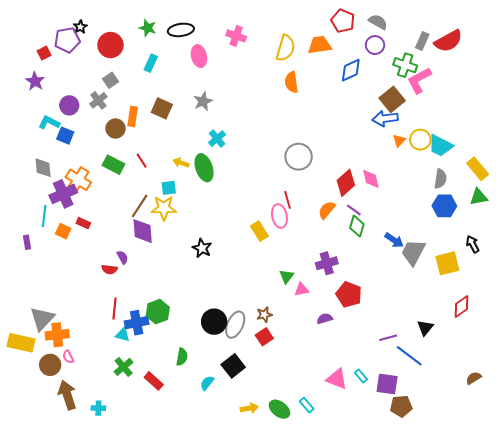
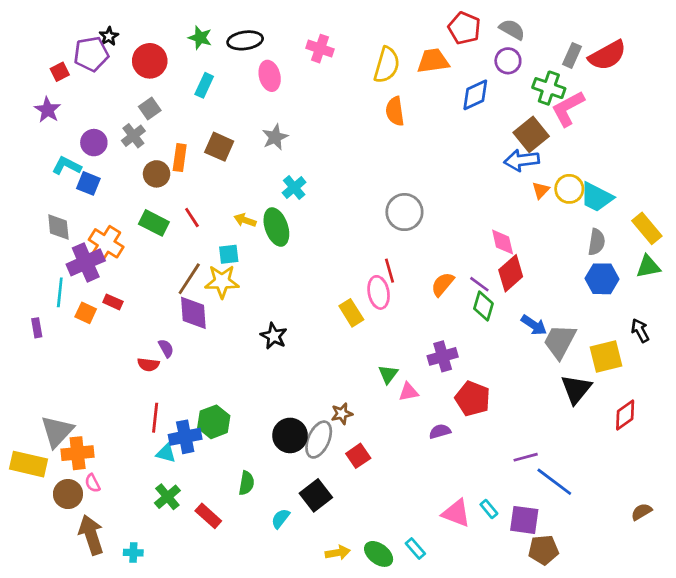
red diamond: (346, 183) -> (511, 273), moved
brown star: (264, 315) -> (342, 414), moved
black triangle: (425, 328) -> (576, 389), moved, size x1.4

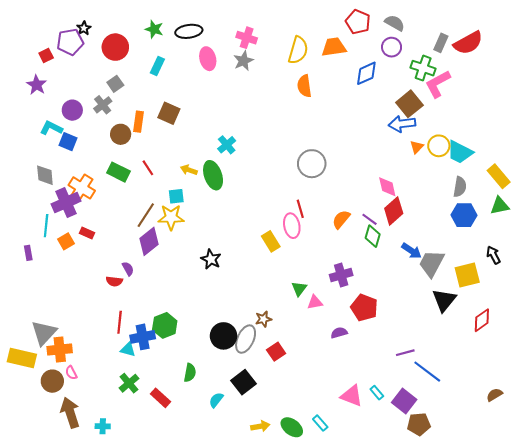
gray star: (275, 137) -> (243, 61), moved
orange square: (86, 313) -> (66, 241), turned 35
purple diamond: (193, 313) -> (149, 241), turned 56
purple square: (524, 520) -> (404, 401), turned 30

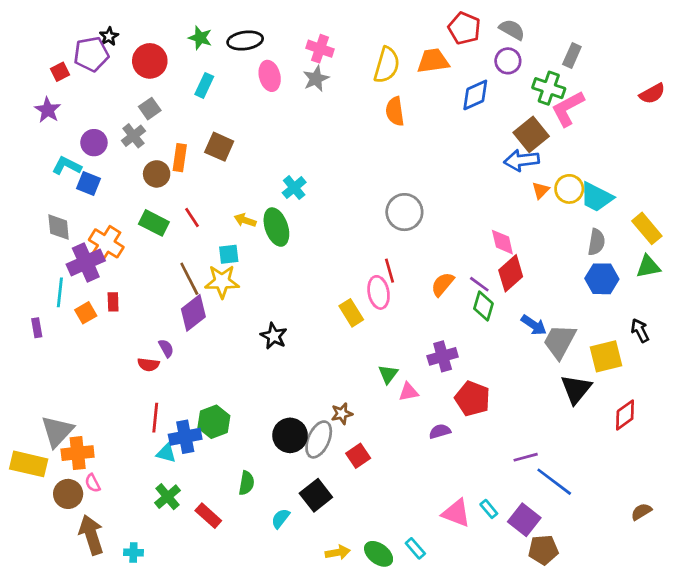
red semicircle: (468, 43) -> (652, 94), moved, size x0.7
brown line: (146, 215) -> (189, 279), turned -60
red rectangle: (87, 233) -> (113, 302), turned 64

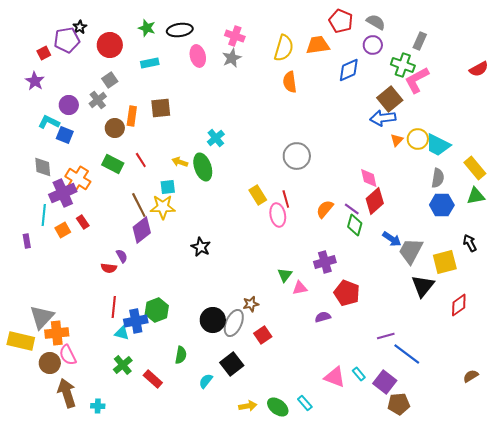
cyan rectangle: (204, 85) -> (150, 63), turned 54
brown square: (219, 147) -> (161, 108), turned -30
red rectangle: (113, 302) -> (83, 222), turned -32
yellow rectangle: (351, 313) -> (258, 195), moved
pink semicircle: (93, 483) -> (68, 355), size x1.5

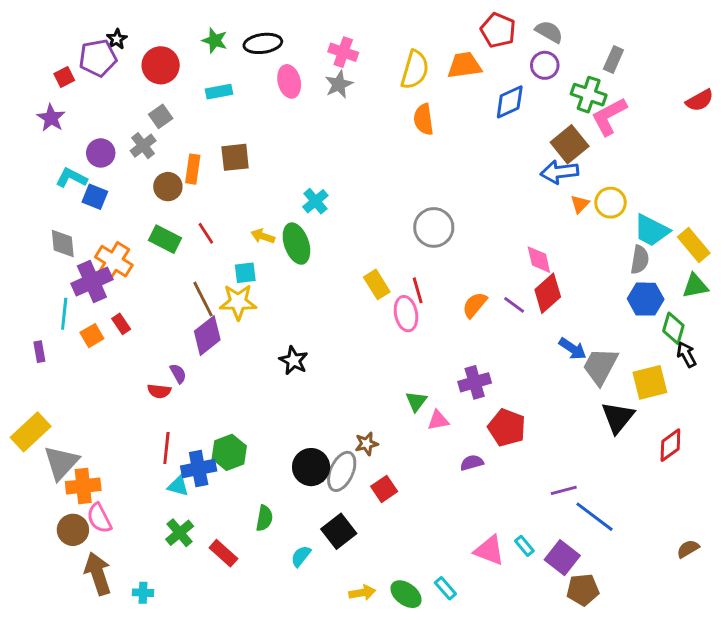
cyan trapezoid: (438, 145) -> (651, 230), moved
green diamond: (355, 225) -> (673, 328), moved
yellow rectangle: (21, 341) -> (31, 432), moved, turned -56

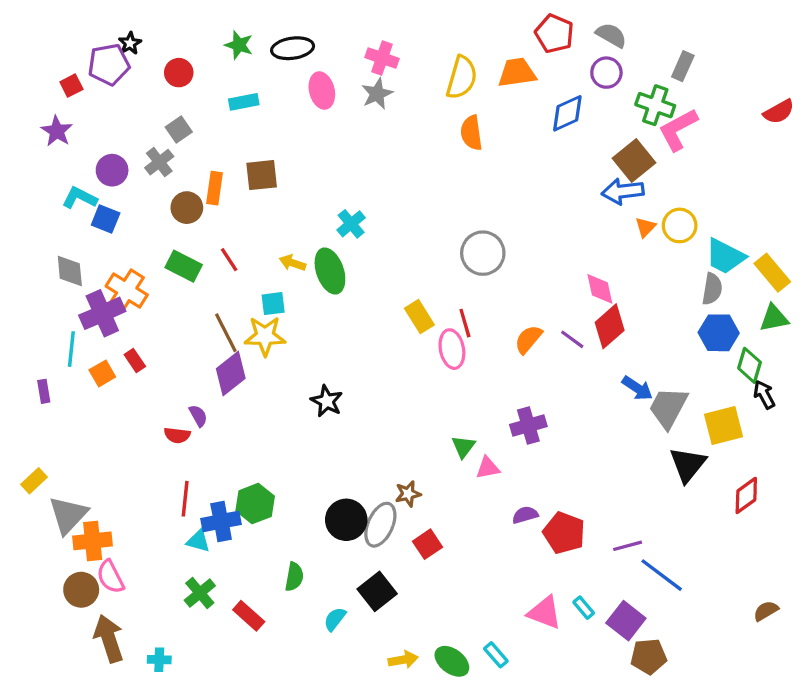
red circle: (161, 65) -> (179, 73), size x0.7
red pentagon: (507, 428) -> (564, 533), moved
yellow rectangle: (31, 432) -> (34, 481), size x0.6

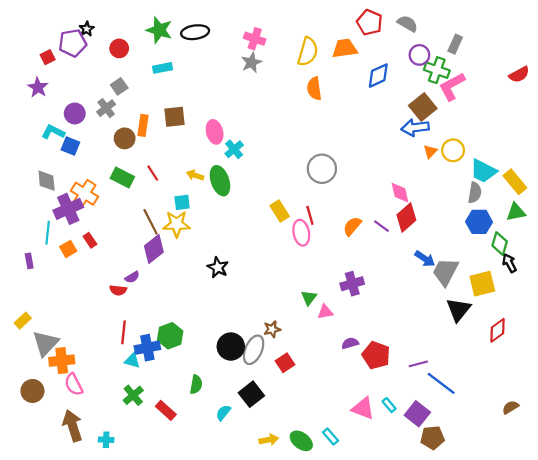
green star: (239, 45) -> (159, 30), size x1.4
purple circle: (606, 73) -> (419, 55), moved
pink ellipse: (322, 90) -> (215, 132), moved
purple semicircle: (198, 416) -> (132, 277), turned 88
brown circle: (81, 590) -> (32, 391), moved

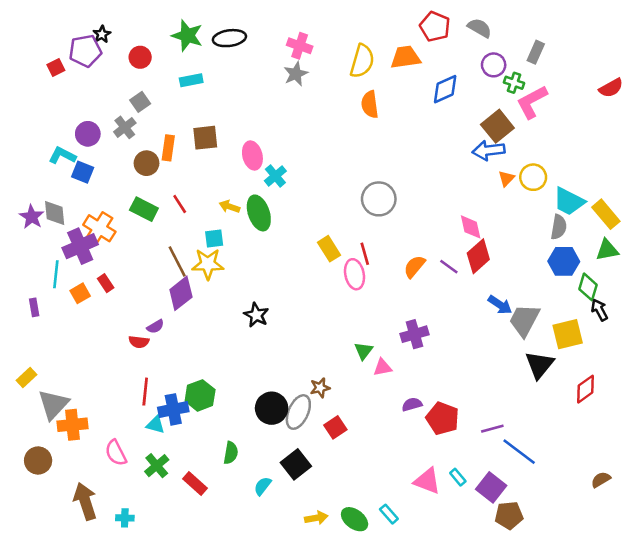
green cross: (437, 70) -> (514, 83), size x0.7
purple star: (38, 87) -> (32, 217), moved
pink semicircle: (74, 384) -> (116, 453), moved

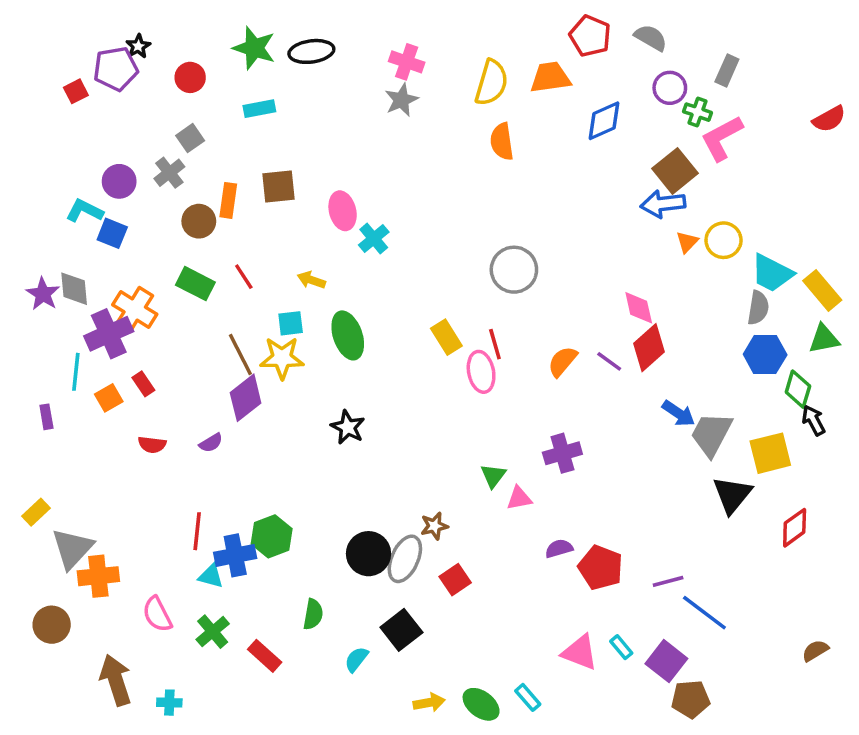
green ellipse: (259, 213) -> (348, 335), moved
red semicircle: (139, 342) -> (152, 445), moved

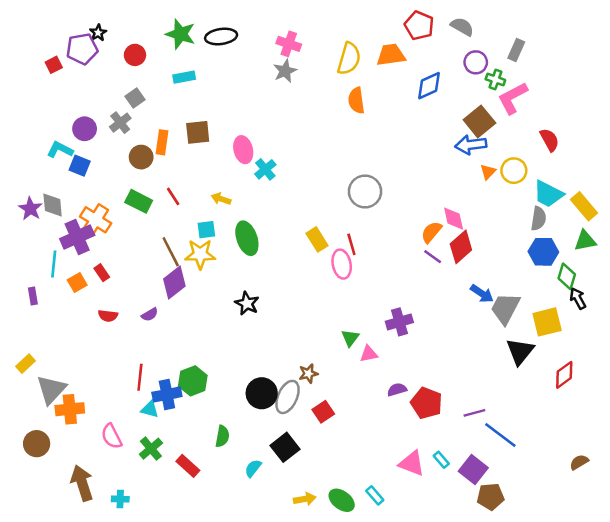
red semicircle: (829, 119) -> (550, 140), moved, turned -90
orange semicircle: (562, 361) -> (431, 232), moved

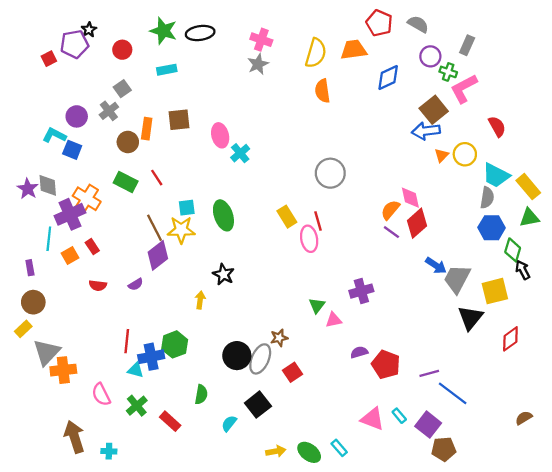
yellow arrow: (221, 199) -> (200, 300), moved, turned 78
brown circle: (37, 444) -> (33, 302), moved

